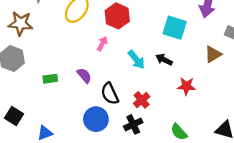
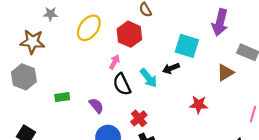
black arrow: (164, 60) -> (171, 68), moved, turned -49
purple semicircle: (84, 76) -> (96, 106), moved
black semicircle: (110, 94) -> (122, 84), moved
red cross: (142, 100) -> (139, 118), moved

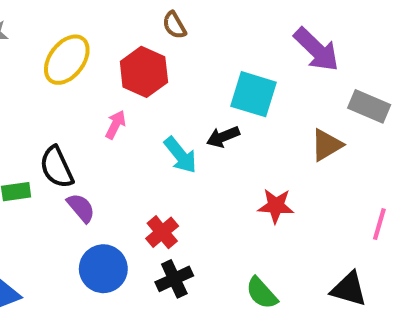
purple arrow: (220, 22) -> (316, 50), turned -60
black semicircle: (122, 84) -> (57, 167), moved

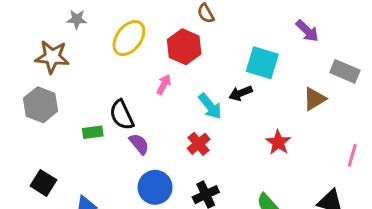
purple arrow: (316, 50) -> (307, 31), size x0.7
red star: (276, 206) -> (278, 142), turned 30
red cross: (162, 232) -> (199, 144), moved

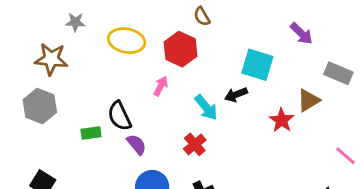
yellow ellipse: (129, 38) -> (127, 41), turned 64
red star: (278, 142) -> (282, 120), moved
pink line: (352, 155) -> (345, 156), turned -65

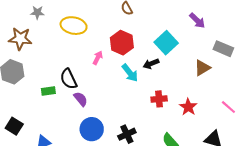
red hexagon: (181, 49) -> (122, 43), moved
cyan square: (257, 65) -> (166, 43), turned 30
red star: (282, 120) -> (188, 107), moved
red cross: (195, 144) -> (159, 99), moved, turned 35

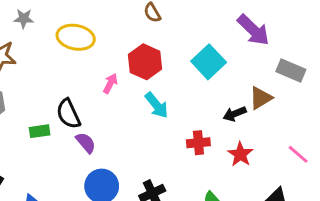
purple arrow: (197, 21) -> (253, 30), size x1.4
black arrow: (151, 64) -> (235, 114), moved

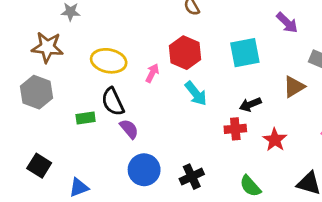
purple arrow: (253, 30) -> (287, 23), size x0.7
yellow ellipse: (76, 37) -> (109, 61), moved
cyan square: (209, 62) -> (245, 53), turned 32
black arrow: (235, 114) -> (250, 104), moved

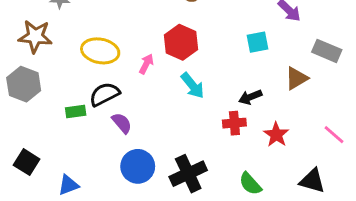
cyan square: (245, 53) -> (258, 42), moved, size x0.7
black semicircle: (113, 102) -> (105, 94), turned 88
black cross: (192, 177) -> (188, 174), size x1.4

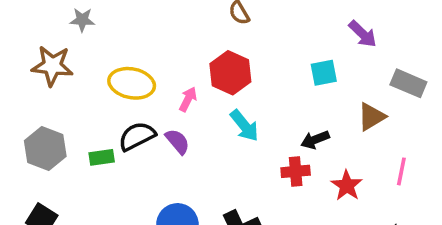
gray hexagon: (24, 84) -> (45, 149), moved
purple semicircle: (122, 123) -> (177, 141), moved
pink line: (334, 135) -> (401, 171), moved, turned 60

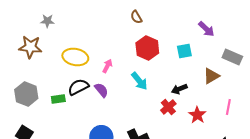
red hexagon: (230, 73) -> (147, 48), moved
red cross: (296, 171) -> (168, 107), turned -35

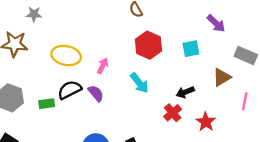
pink line: (228, 107) -> (245, 101), moved

